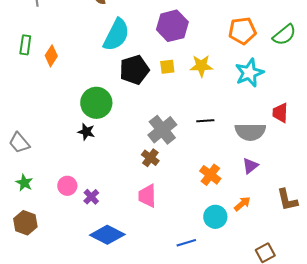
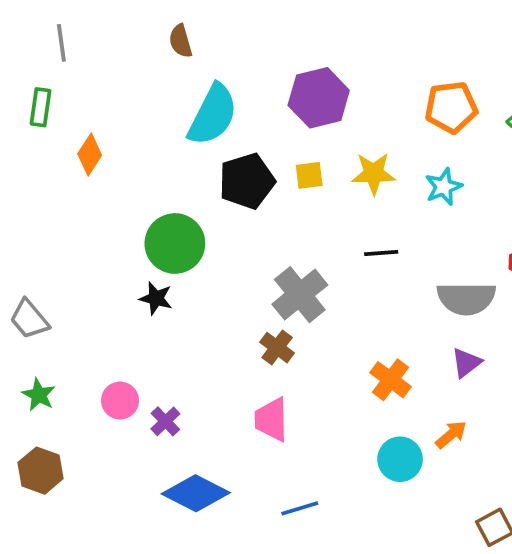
green rectangle: (25, 45) -> (41, 107), moved
cyan star: (249, 73) -> (444, 187), moved, size x0.7
black line: (205, 121) -> (381, 253), moved
blue line: (186, 243) -> (300, 508), moved

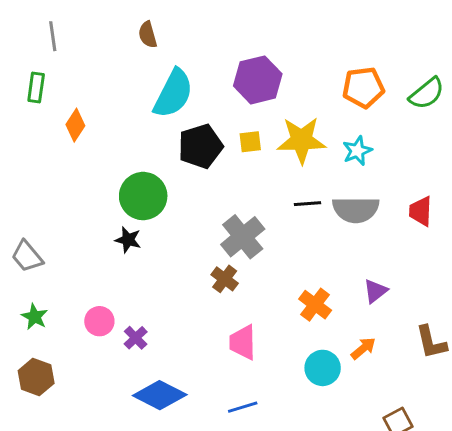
yellow star: (374, 173) -> (301, 140), size x1.4
gray semicircle: (466, 298) -> (356, 210), moved
pink trapezoid: (271, 419) -> (243, 342), moved

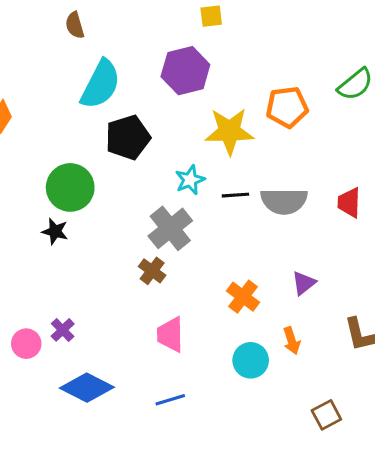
orange pentagon: (363, 87) -> (287, 107), moved
yellow square: (250, 142) -> (211, 16), moved
cyan star: (357, 151) -> (190, 180), moved
pink circle: (99, 321) -> (26, 344), moved
orange arrow: (363, 348) -> (292, 341), turned 112

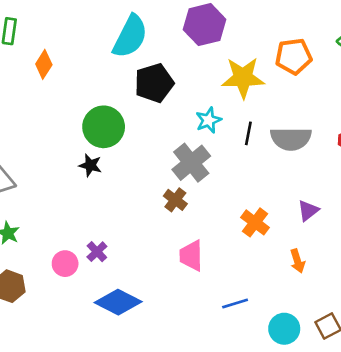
black line: (235, 195) -> (248, 133), turned -75
cyan circle: (251, 360) -> (284, 329), moved
blue line: (170, 400) -> (235, 303), moved

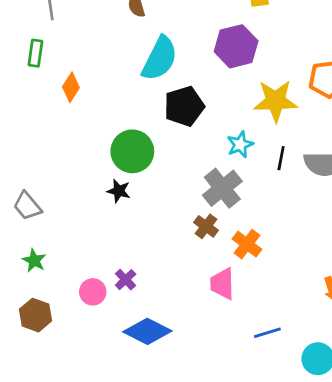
orange cross: (255, 222) -> (247, 244), moved

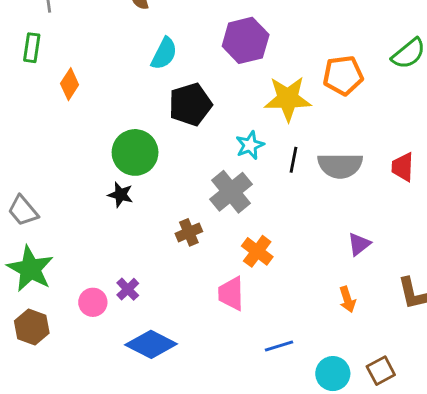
cyan semicircle: (160, 59) -> (164, 54), size x0.7
brown cross: (206, 226) -> (189, 232), moved, turned 30
green star: (34, 260) -> (30, 269), size x1.8

